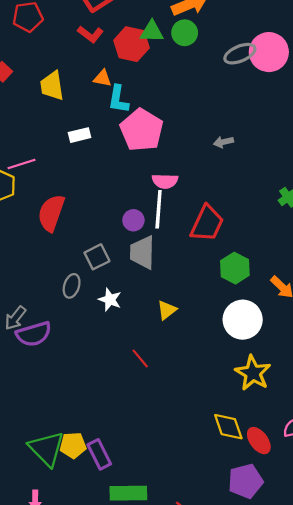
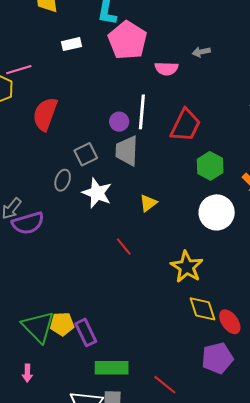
pink semicircle: (165, 181) -> (166, 69), moved
white star: (110, 300) -> (97, 193), size x1.4
yellow star: (253, 373) -> (187, 267), moved

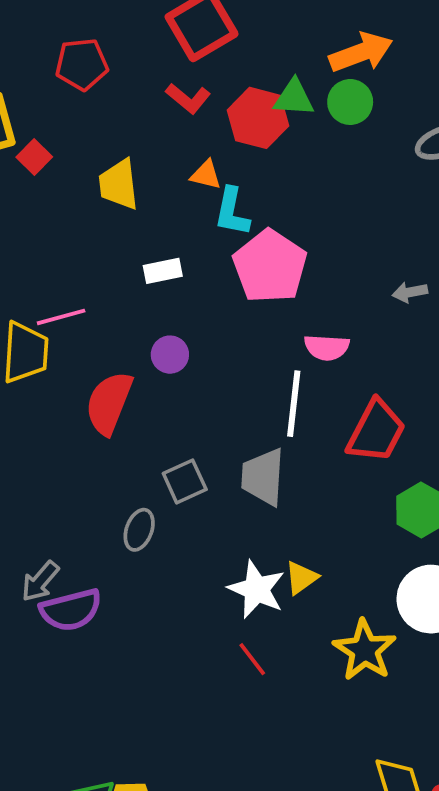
pink semicircle: (166, 69) -> (327, 347), moved
purple circle: (119, 122) -> (170, 355), moved
white star: (97, 193) -> (257, 589), moved
yellow star: (187, 267) -> (365, 650), moved

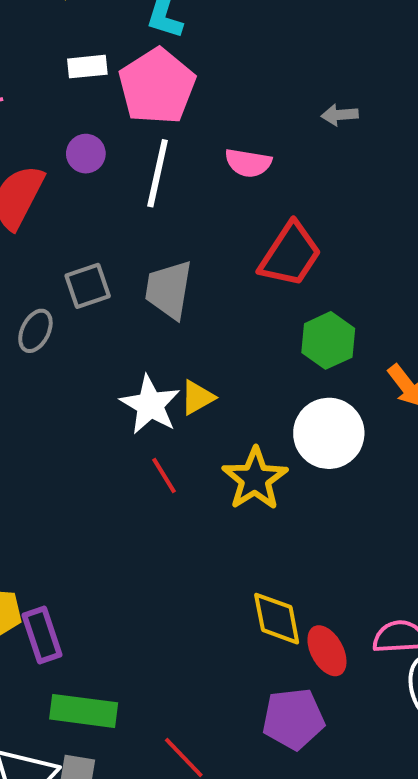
pink pentagon: (270, 266) -> (157, 86), moved
white line: (294, 404) -> (158, 173), moved
red line: (252, 659) -> (164, 475), moved

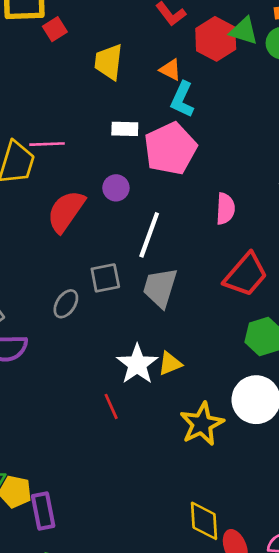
pink semicircle: (248, 163) -> (225, 209), turned -104
white line: (158, 173) -> (149, 235), moved
red line: (164, 475) -> (111, 406), moved

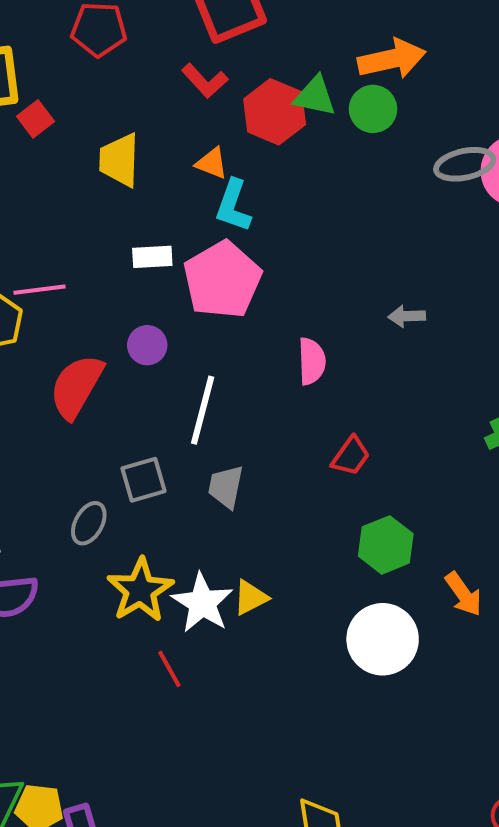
red trapezoid: (246, 275) -> (351, 456), size x0.6
gray trapezoid: (160, 288) -> (226, 487), size x0.7
yellow star: (202, 424) -> (140, 590), moved

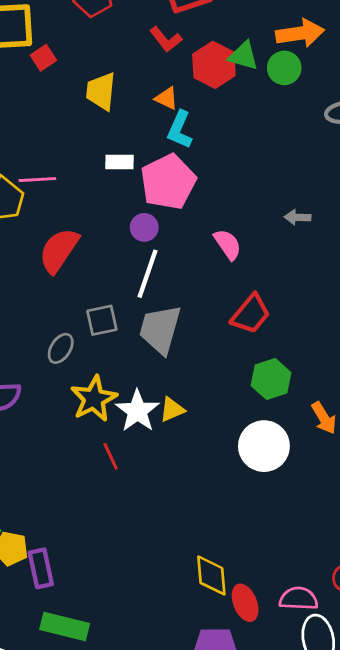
purple circle: (147, 345) -> (144, 227), moved
pink semicircle: (312, 361) -> (228, 244), turned -36
red trapezoid: (351, 456) -> (251, 314), size x1.4
gray trapezoid: (226, 487) -> (160, 329), size x1.6

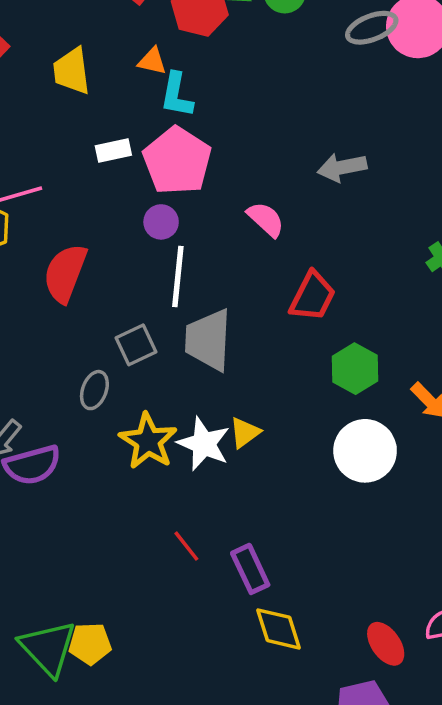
gray arrow: (298, 217) -> (342, 167), size x1.5
red line: (111, 456) -> (186, 546), moved
purple rectangle: (41, 568) -> (250, 569), moved
yellow diamond: (211, 575) -> (278, 629), moved

